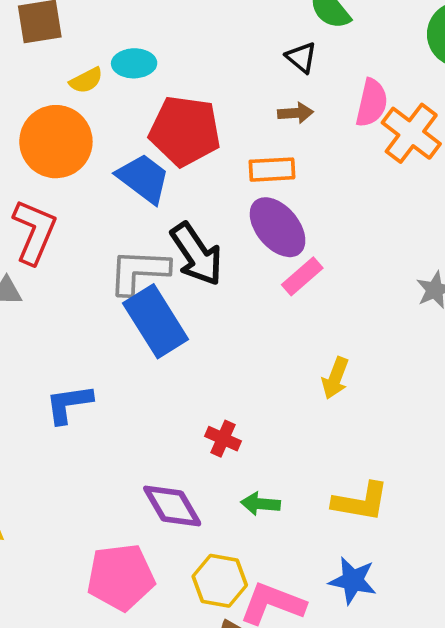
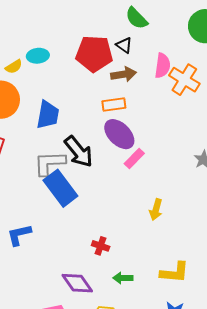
brown arrow: (296, 113) -> (124, 74), size x1.4
red pentagon: (185, 131) -> (94, 54), moved
blue trapezoid: (143, 178) -> (48, 115), turned 68

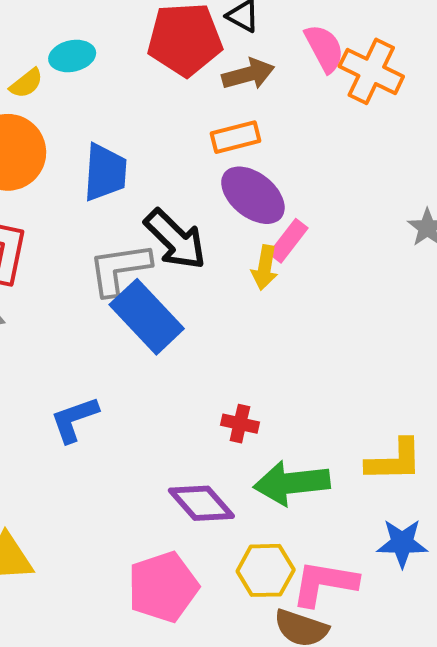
pink semicircle: (162, 66) -> (324, 48), turned -30
yellow arrow: (156, 210) -> (265, 268), moved
green arrow: (123, 278) -> (292, 483), size x1.8

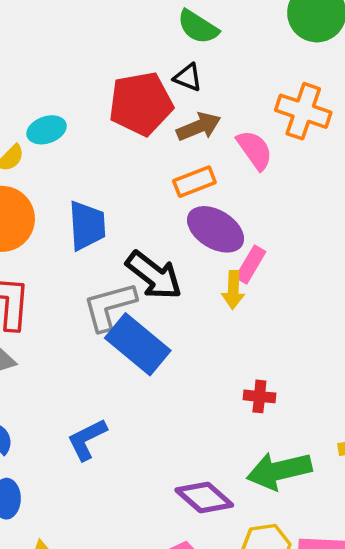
pink semicircle: (324, 48) -> (255, 150), moved
red cross: (240, 424) -> (259, 396), moved

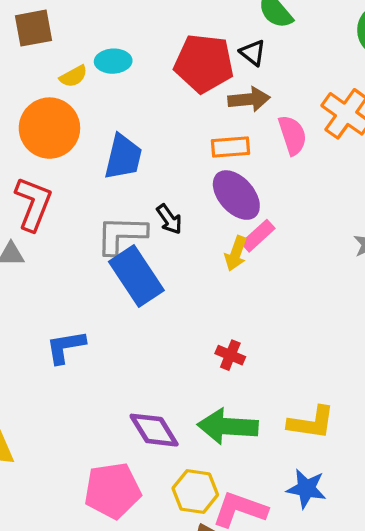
black arrow: (154, 275) -> (169, 219), size x0.6

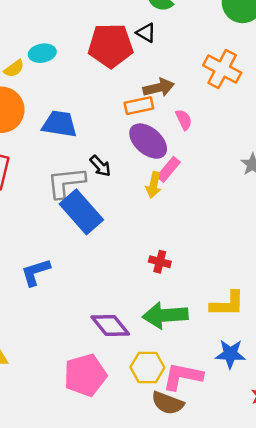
brown arrow: (249, 99) -> (159, 88), moved
pink semicircle: (292, 135) -> (184, 120), moved, size x0.7
blue trapezoid: (123, 157) -> (60, 124), turned -87

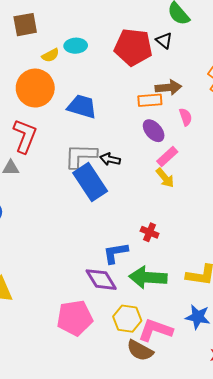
purple ellipse: (148, 141) -> (154, 131), size x0.7
black arrow: (100, 166) -> (110, 159), moved, turned 138
yellow arrow: (154, 185) -> (165, 178), moved, turned -60
blue L-shape: (36, 272) -> (115, 253), moved

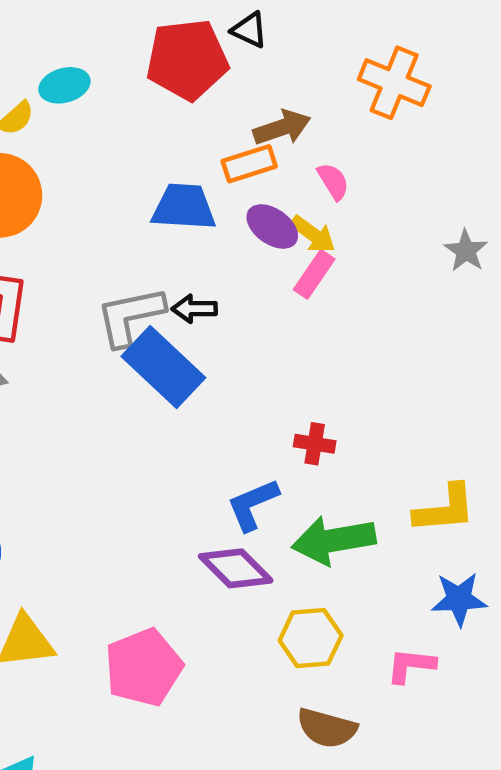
blue trapezoid: (82, 106) -> (184, 207), moved
yellow arrow: (165, 178) -> (313, 234), moved
pink pentagon: (75, 318) -> (143, 667), moved
pink L-shape: (155, 330) -> (411, 665), moved, size x0.7
brown semicircle: (140, 350) -> (327, 728), moved

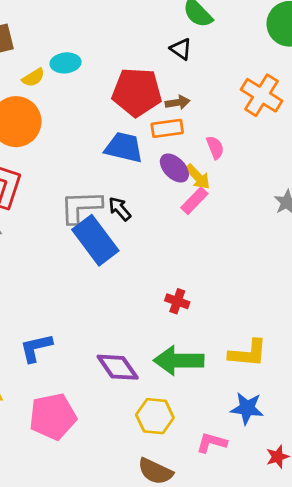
red pentagon: (187, 60) -> (137, 92), moved
brown arrow: (282, 128) -> (178, 102), moved, size x0.7
black arrow: (194, 309) -> (120, 209), turned 40
blue L-shape: (253, 505) -> (36, 348), moved

